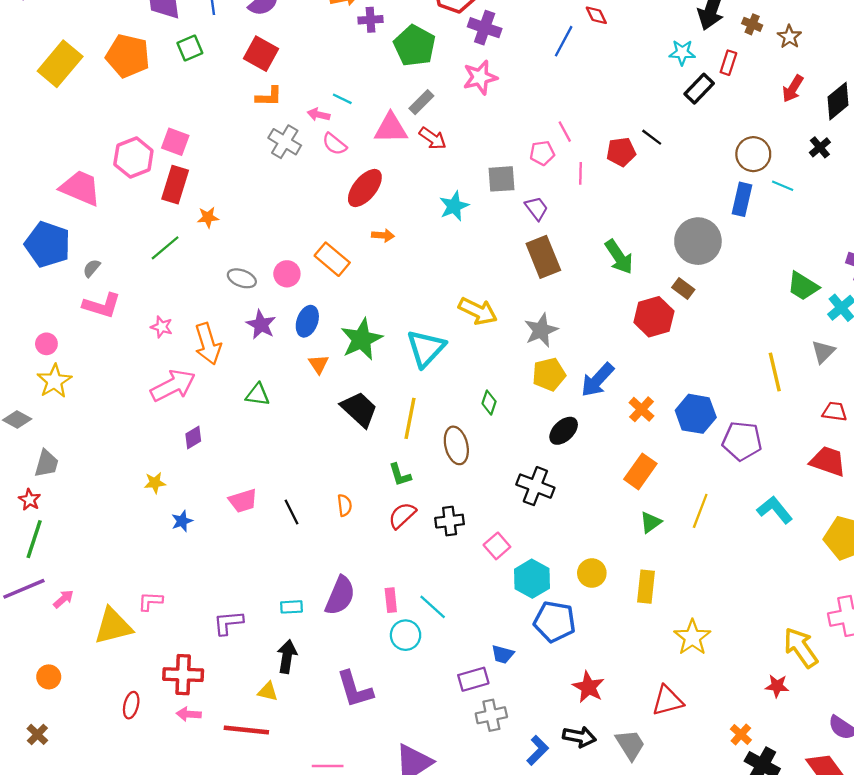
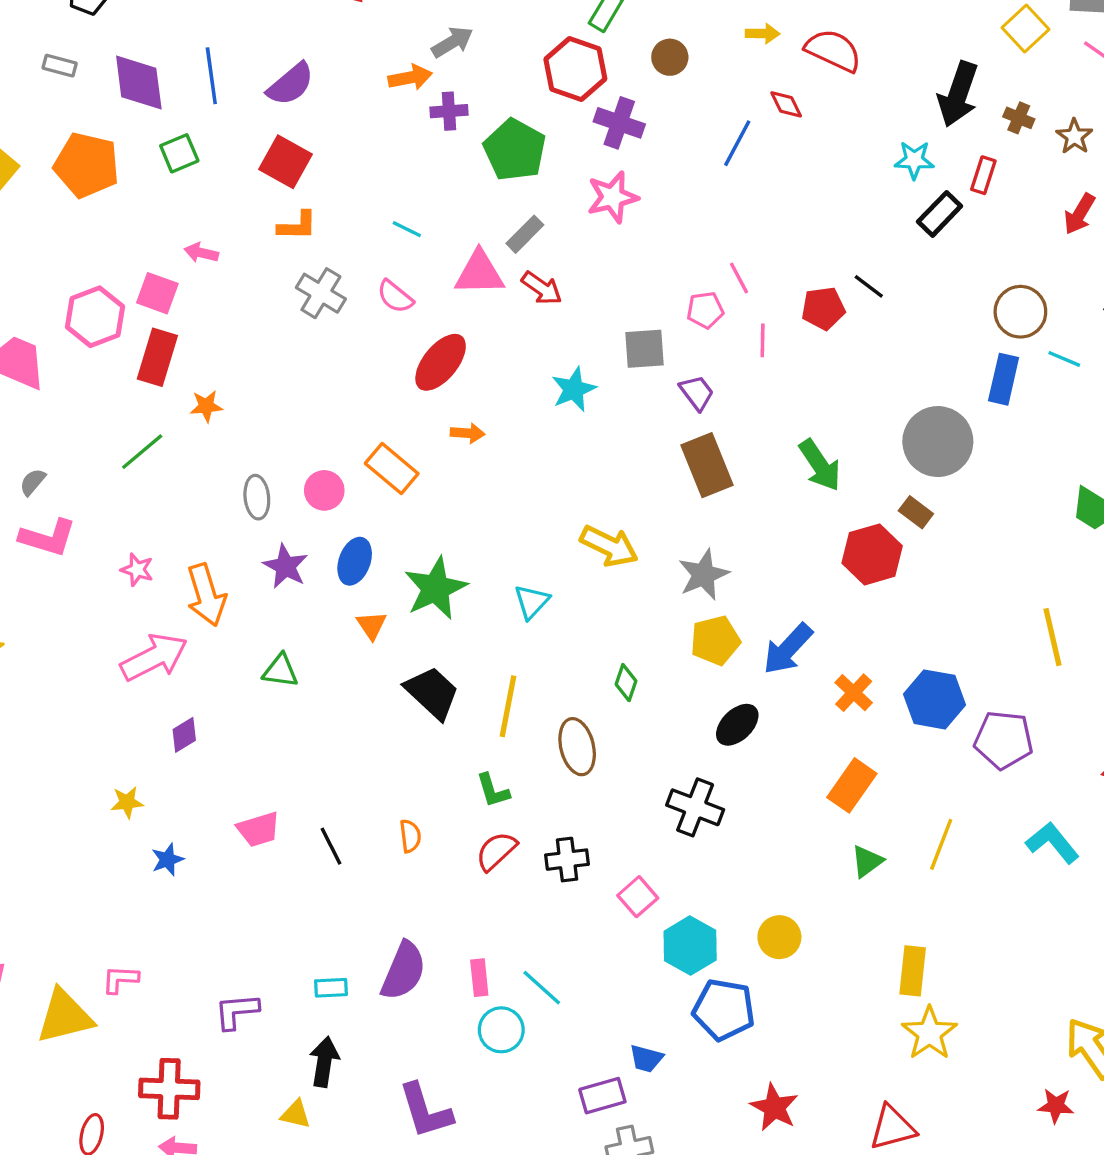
pink arrow: (319, 115) -> (201, 253), moved
gray ellipse: (242, 278) -> (257, 497), turned 64
cyan triangle: (426, 348) -> (532, 602), size x0.6
yellow rectangle: (646, 587) -> (913, 971), moved

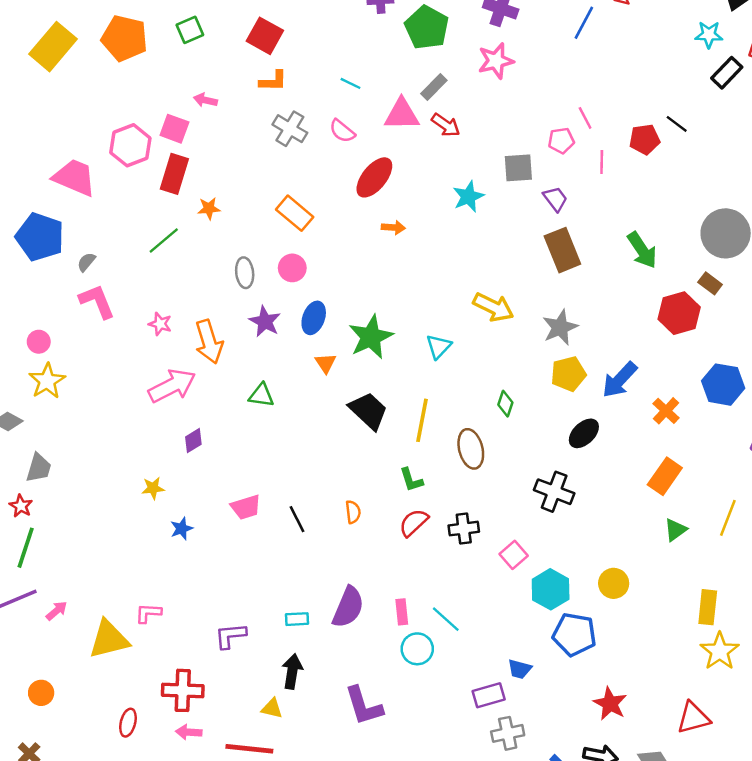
orange rectangle: (392, 469) -> (295, 213), moved
pink L-shape: (48, 538) -> (97, 301), turned -129
blue hexagon: (934, 699) -> (723, 385), moved

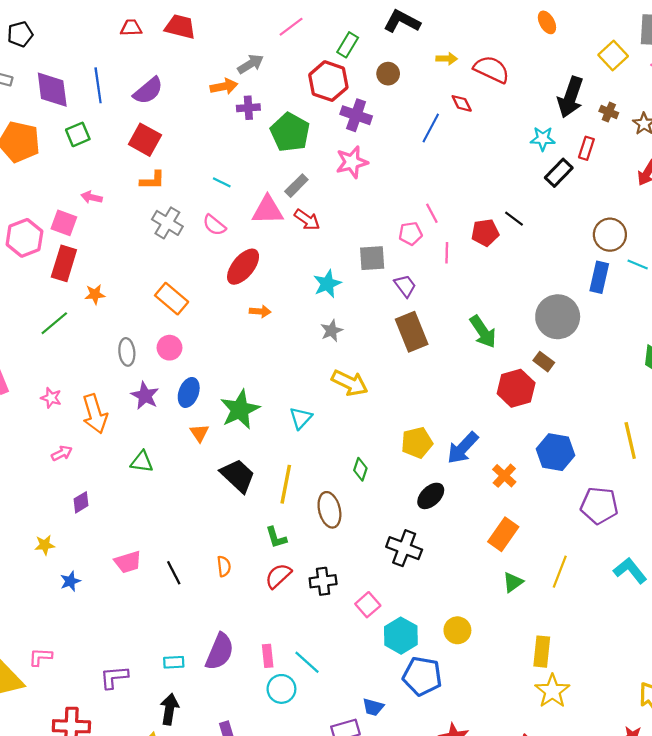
gray star: (560, 327) -> (332, 331), moved, size x0.7
pink arrow: (172, 386) -> (62, 453), size x0.5

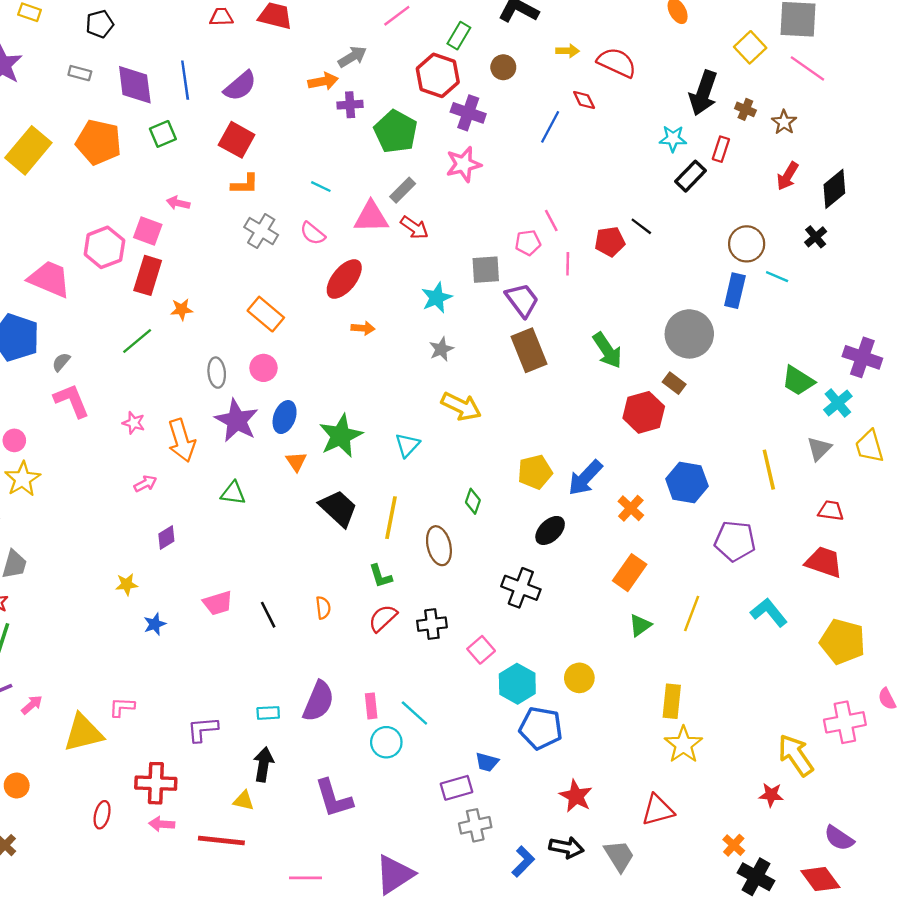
purple trapezoid: (405, 286) -> (522, 300), size x1.4
purple star: (145, 396) -> (237, 421), size x1.4

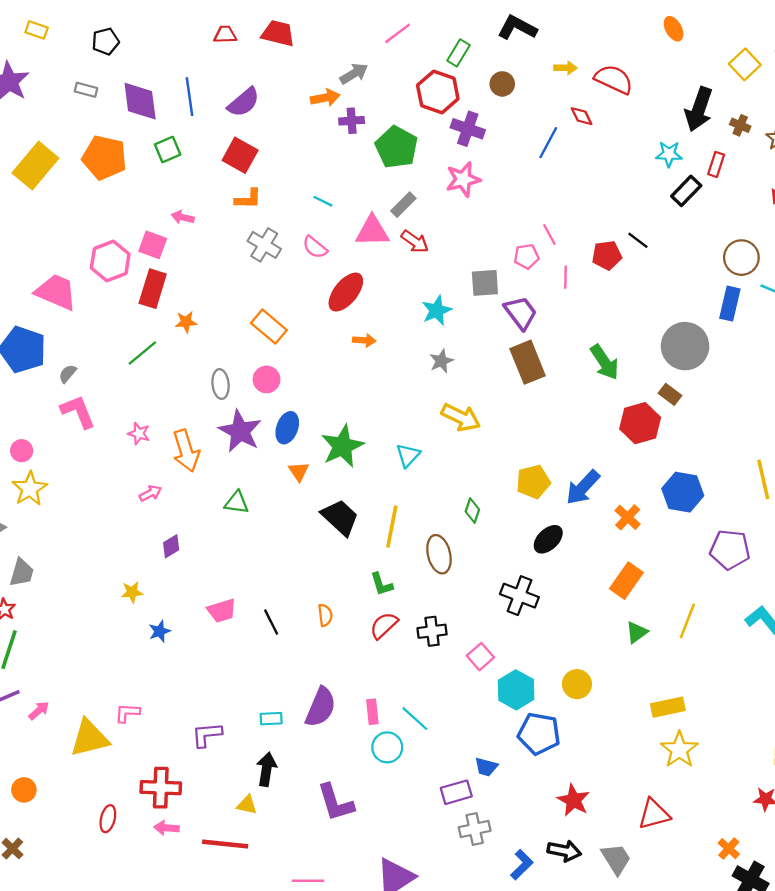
yellow rectangle: (672, 701) -> (668, 707), turned 72

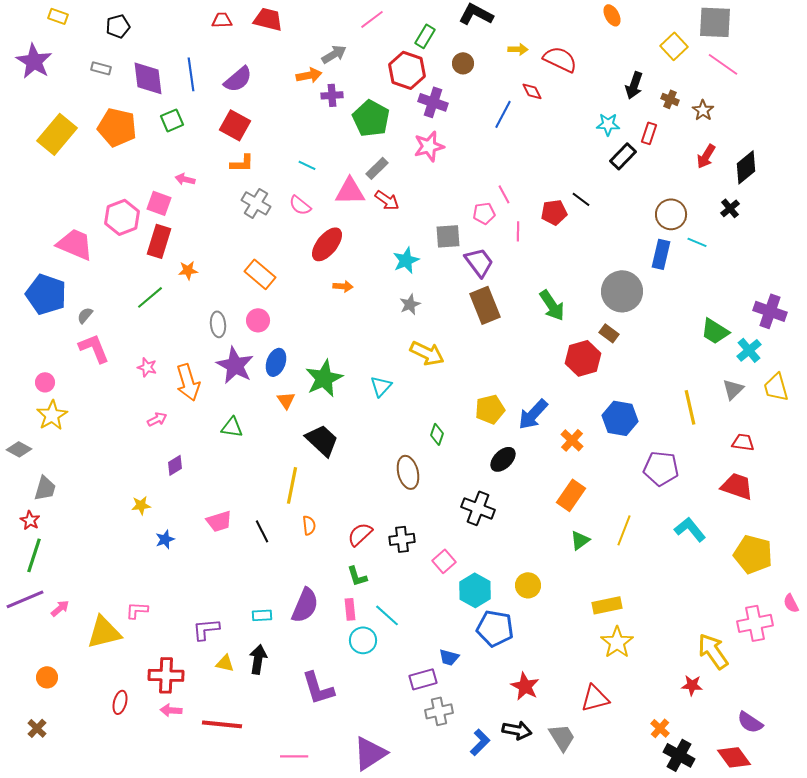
black arrow: (699, 109) -> (634, 85), size x0.7
yellow line: (392, 527) -> (292, 485), moved
green L-shape: (381, 584) -> (357, 576), moved
yellow triangle: (247, 805) -> (225, 663), moved

